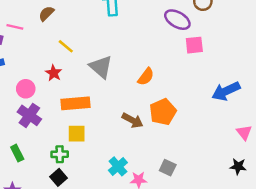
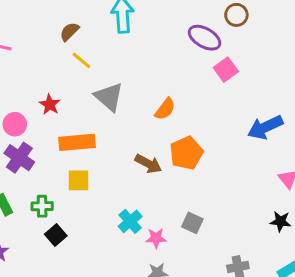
brown semicircle: (46, 14) -> (69, 32), moved
pink square: (194, 45) -> (226, 70), turned -30
yellow line: (66, 46) -> (82, 60), moved
green cross: (60, 154) -> (42, 206), moved

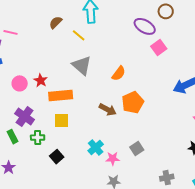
yellow line: (82, 60) -> (79, 35), moved
red star: (50, 104) -> (41, 80), moved
purple cross: (19, 158) -> (25, 117), moved
gray square: (192, 223) -> (137, 149), turned 32
black square: (56, 235) -> (57, 157), moved

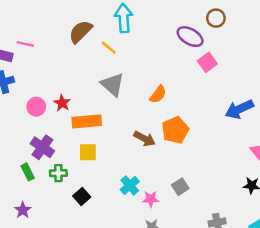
brown semicircle: (56, 22) -> (81, 32), size x1.5

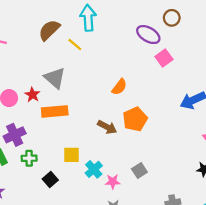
gray triangle: (113, 85) -> (55, 78), moved
purple cross: (42, 147) -> (15, 135), turned 30
yellow square: (88, 152) -> (71, 155), moved

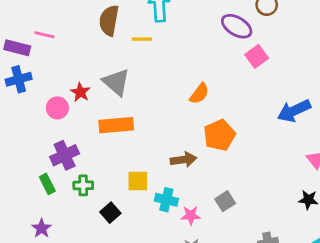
brown semicircle: (49, 30) -> (109, 20), turned -35
yellow line: (75, 45) -> (142, 39), turned -40
red star: (32, 95) -> (80, 92), moved
brown arrow: (107, 127) -> (184, 160), moved, turned -36
cyan cross: (94, 169) -> (166, 200), turned -36

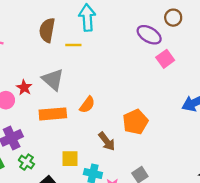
orange semicircle: (199, 94) -> (87, 105), moved
brown arrow: (184, 160) -> (107, 141), turned 60
green cross: (83, 185) -> (26, 162), turned 35

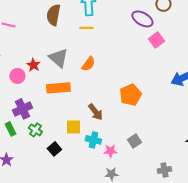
yellow line: (73, 45) -> (86, 28), moved
orange semicircle: (87, 105) -> (88, 64), moved
brown arrow: (107, 141) -> (95, 112), moved

